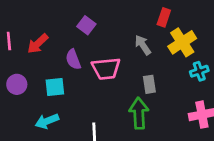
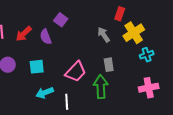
purple semicircle: (73, 59) -> (46, 37), moved
pink trapezoid: (106, 69) -> (76, 72), moved, turned -40
cyan arrow: (47, 121) -> (45, 93), moved

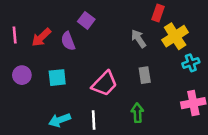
green arrow: (101, 87) -> (137, 113), moved, size x0.7
cyan arrow: (45, 93) -> (60, 120), moved

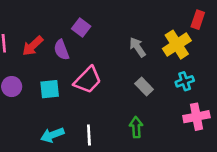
red rectangle: (158, 13) -> (198, 20), moved
cyan cross: (191, 63) -> (185, 81), moved
gray rectangle: (145, 75) -> (144, 87), turned -35
pink trapezoid: (105, 84) -> (88, 80), moved

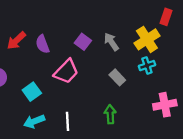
purple square: (81, 28) -> (83, 42), moved
cyan cross: (185, 81) -> (147, 66), moved
cyan square: (50, 89) -> (32, 92), moved, turned -30

